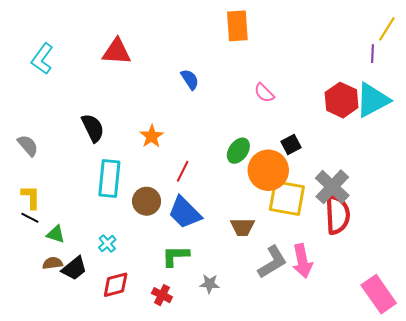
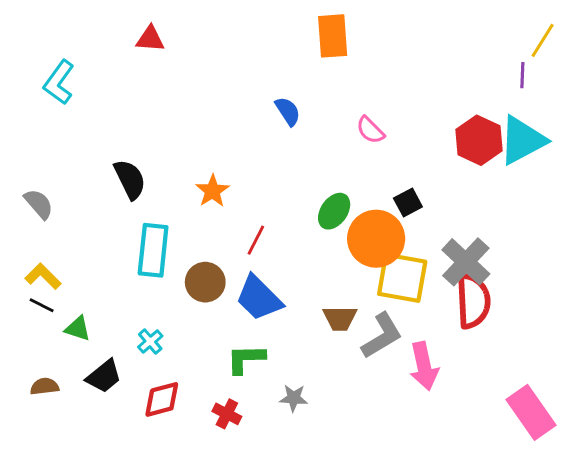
red triangle: (117, 52) -> (150, 39), moved, size x0.7
blue semicircle: (190, 79) -> (288, 111), moved
yellow L-shape: (31, 197) -> (43, 276), turned -45
gray L-shape: (272, 262) -> (382, 336), moved
brown semicircle: (53, 263) -> (45, 386), moved

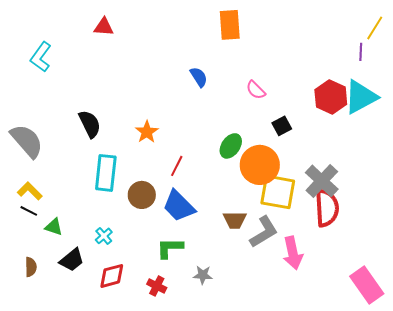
black square: (408, 202) -> (282, 126), moved
gray semicircle: (39, 204) -> (27, 141), size x1.6
brown semicircle: (45, 386) -> (31, 267), turned 96

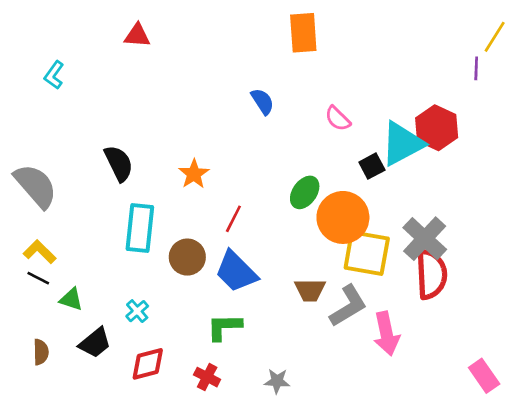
cyan L-shape: (41, 57) -> (54, 75), size x0.7
cyan triangle: (361, 97) -> (402, 144), moved
gray star: (203, 275) -> (277, 381), moved
pink rectangle: (367, 285) -> (484, 376), size x0.7

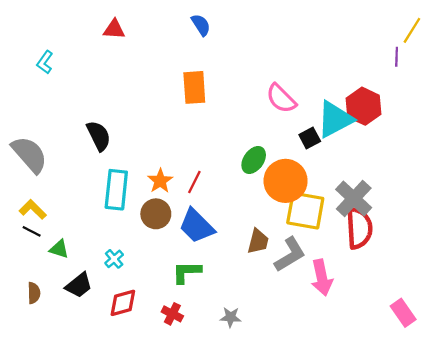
orange rectangle: (303, 33) -> (194, 87), moved
blue semicircle: (262, 101) -> (201, 25), moved
pink semicircle: (338, 119) -> (281, 98), size x1.4
orange star: (194, 174) -> (160, 181), moved
brown trapezoid: (310, 290) -> (258, 241), turned -76

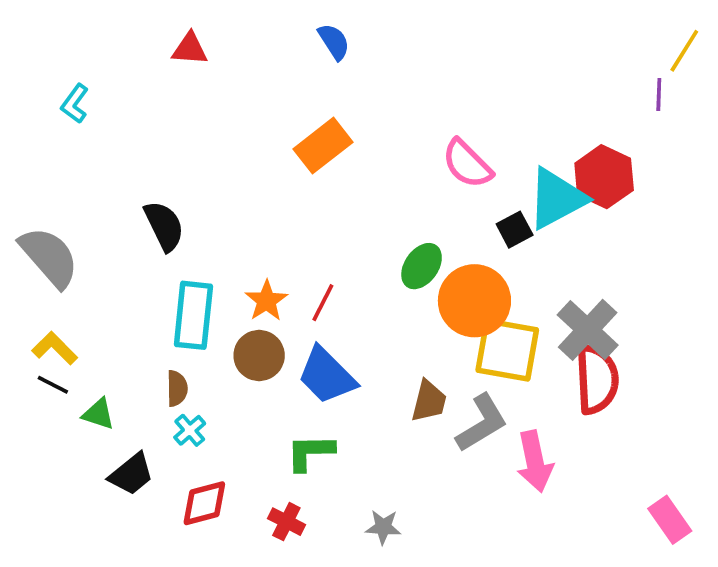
orange rectangle: (194, 87) -> (323, 146), turned 56
brown semicircle: (34, 293) -> (177, 388), moved

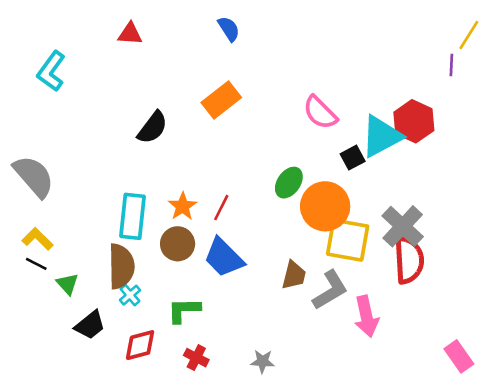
cyan L-shape: (75, 104) -> (51, 71), size x1.5
black semicircle: (164, 226) -> (153, 128), moved, turned 63
brown semicircle: (177, 388) -> (121, 266), size x1.8
green triangle: (98, 414) -> (68, 284), turned 30
green L-shape: (310, 452) -> (184, 310), moved

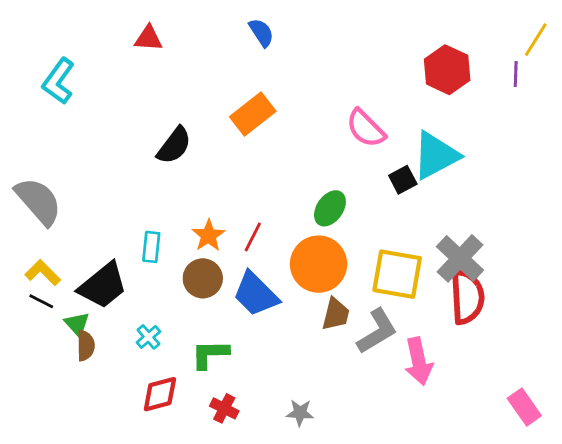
red hexagon: (414, 121) -> (447, 70), moved
orange circle: (325, 206) -> (319, 264), moved
cyan rectangle: (133, 216) -> (151, 247), size x0.6
brown semicircle: (121, 266) -> (86, 346), moved, size x0.6
black trapezoid: (90, 325) -> (103, 286), moved, size x1.4

